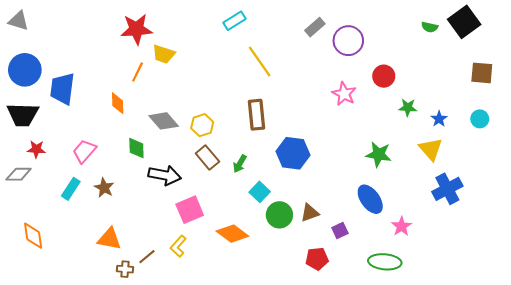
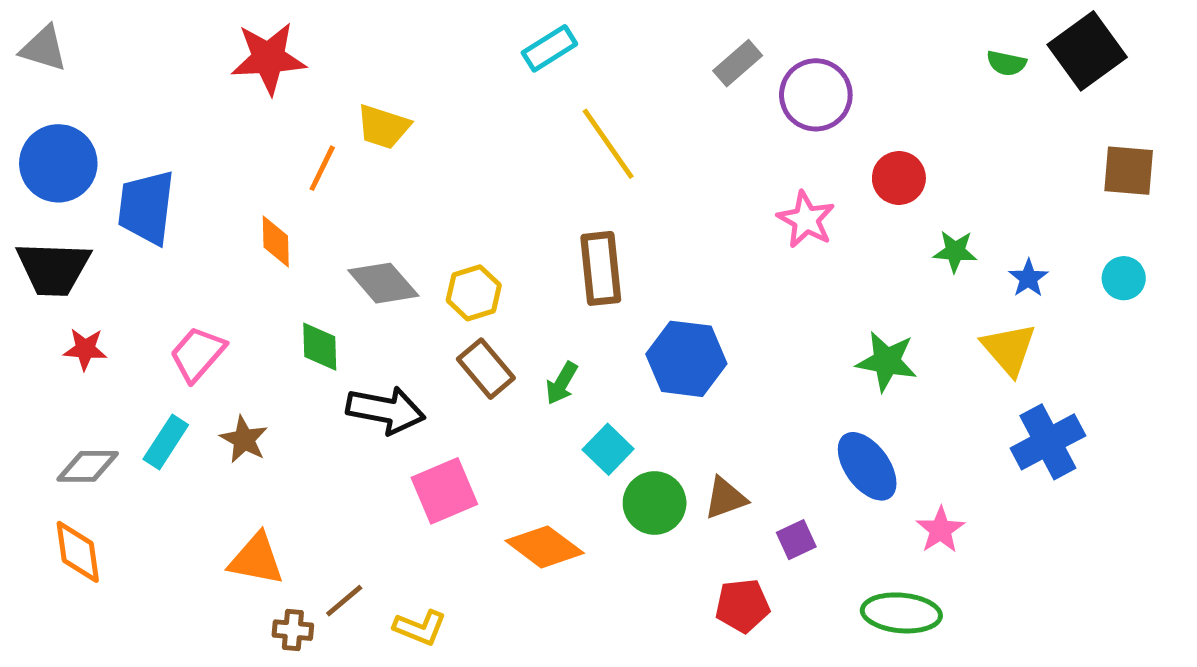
red star: (136, 29) -> (268, 58), moved
gray diamond: (19, 174) -> (88, 466), moved
yellow L-shape: (178, 246) -> (420, 628), moved, turned -110

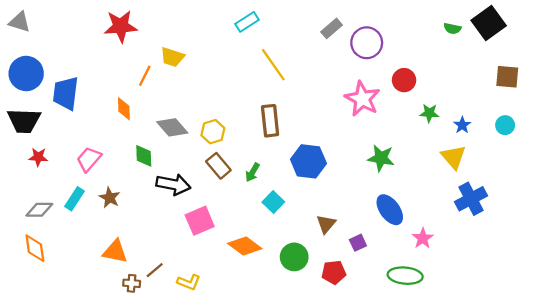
pink star: (806, 220) -> (362, 99), size x1.4
green star: (887, 361) -> (381, 158), moved
brown triangle: (725, 498) -> (326, 224), turned -30
green circle: (655, 503) -> (294, 257), moved

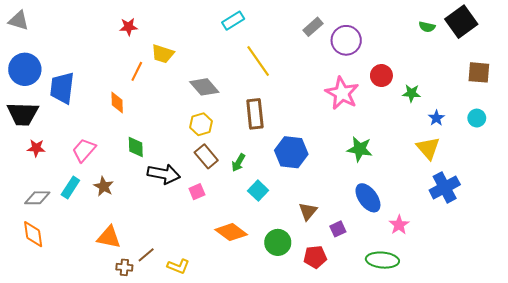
red star: (121, 26) -> (128, 27), moved, size x0.6
green star: (429, 113) -> (411, 93), moved
gray diamond: (172, 127) -> (204, 87), moved
pink square: (200, 221) -> (197, 192), moved, size x0.6

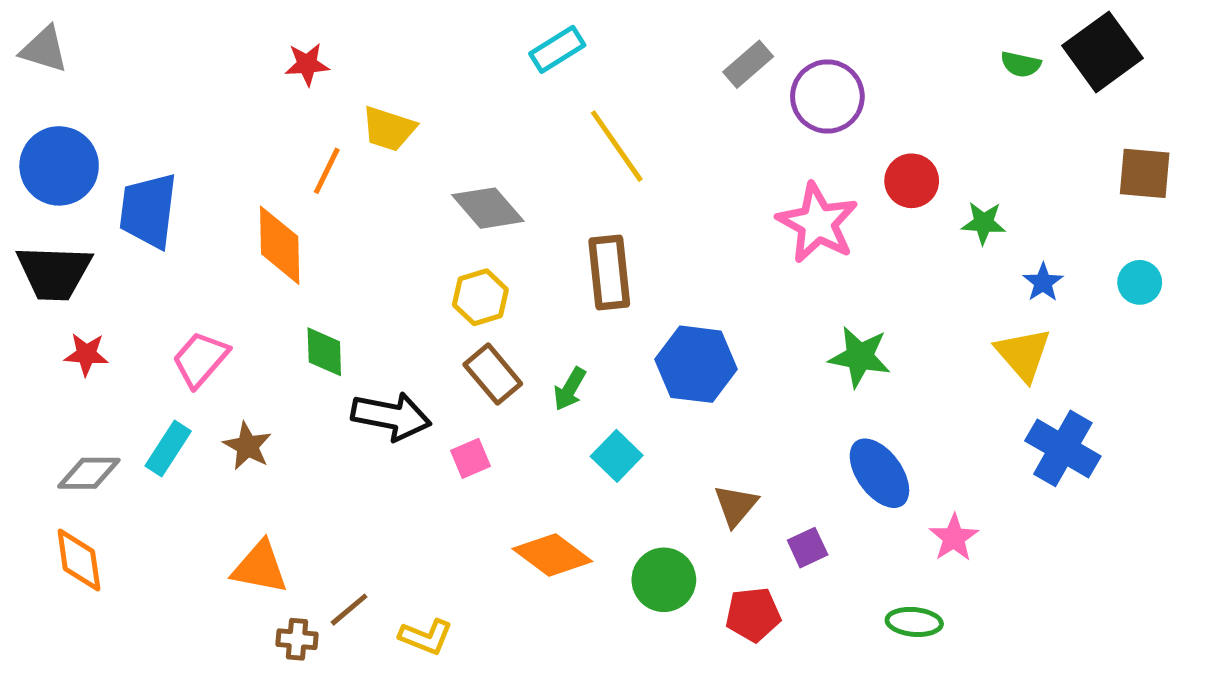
orange diamond: (117, 102) -> (280, 245), size x1.5
blue cross: (445, 187) -> (1063, 448), turned -32
green ellipse: (382, 260) -> (914, 622), size x0.7

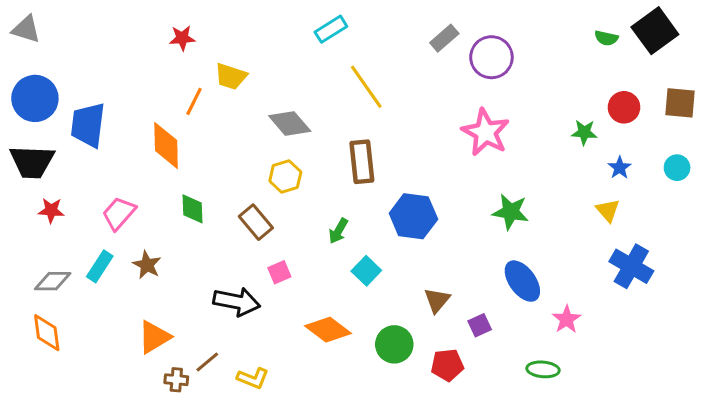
red circle: (912, 181) -> (624, 107), moved
yellow triangle: (1023, 354) -> (608, 210), size x0.7
brown rectangle: (493, 374) -> (256, 222), moved
black arrow: (391, 416) -> (237, 302), moved
orange triangle: (260, 567) -> (154, 337), turned -42

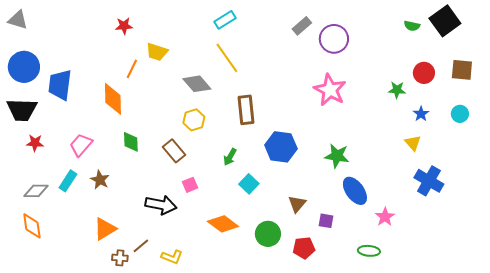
yellow line: (366, 87) -> (227, 58), moved
green star: (511, 212) -> (337, 156), moved
purple square: (480, 325) -> (326, 221), turned 35

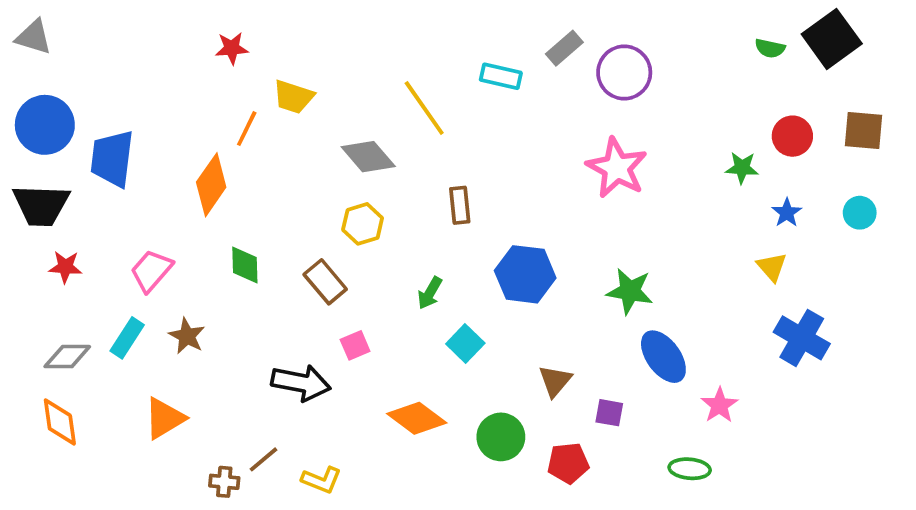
cyan rectangle: (225, 20) -> (501, 76), moved, turned 45
orange diamond: (113, 99) -> (211, 185), turned 36
brown rectangle: (246, 110) -> (460, 205), size x0.7
orange triangle: (105, 229) -> (164, 418), moved

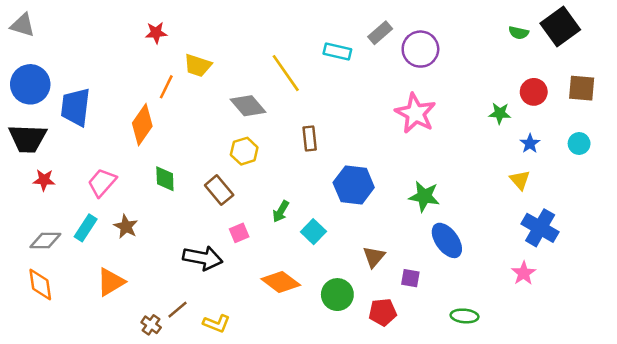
green arrow: (430, 293) -> (281, 211), moved
pink star: (720, 405) -> (524, 273), moved
brown cross: (224, 482) -> (151, 325), turned 30

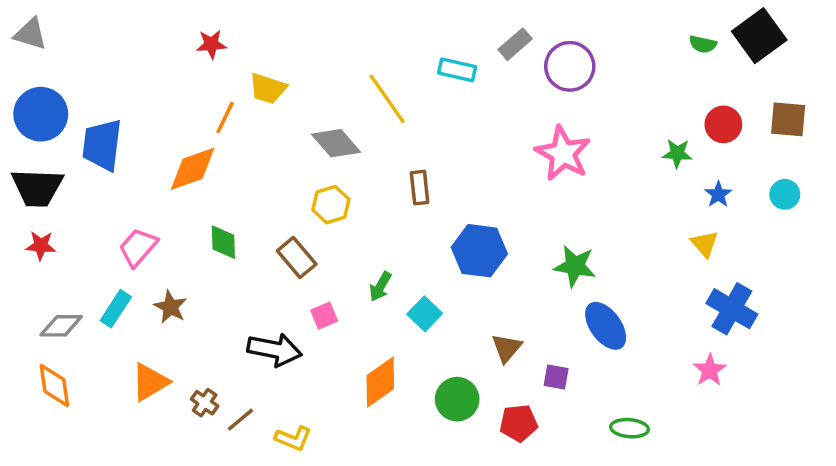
orange diamond: (142, 125) -> (193, 169), turned 36
red star: (44, 180) -> (41, 246), moved
orange diamond: (281, 282) -> (380, 382), turned -72
brown cross: (151, 325) -> (205, 403), moved

